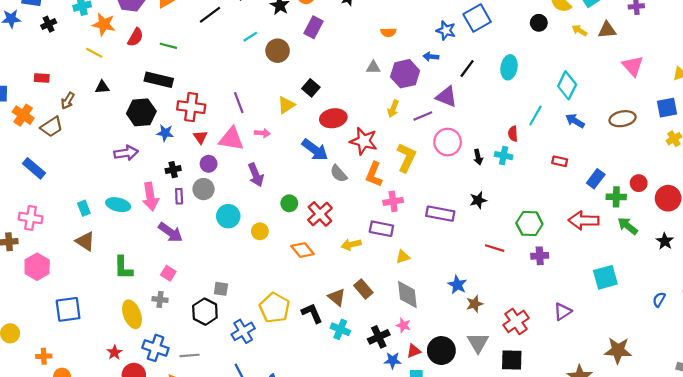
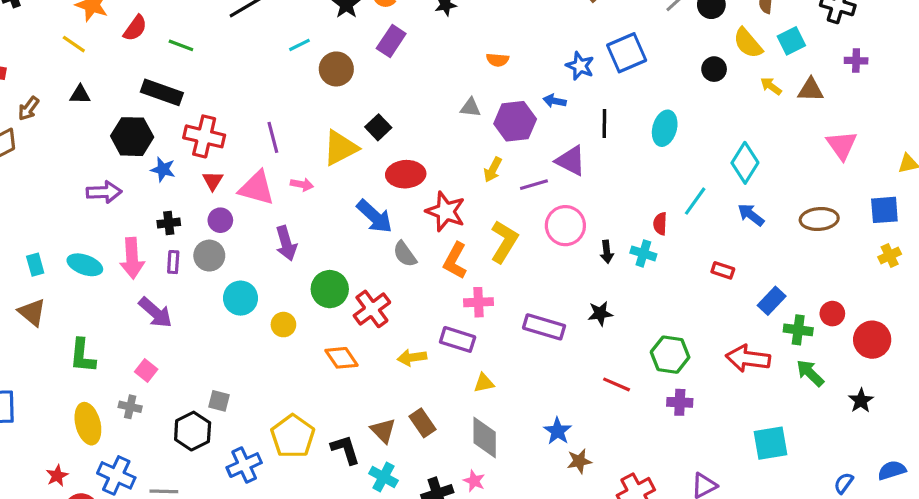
black line: (467, 69) -> (604, 123), turned -42
yellow triangle: (286, 105) -> (340, 148), size x1.4
green circle: (289, 203) -> (330, 289), size x1.5

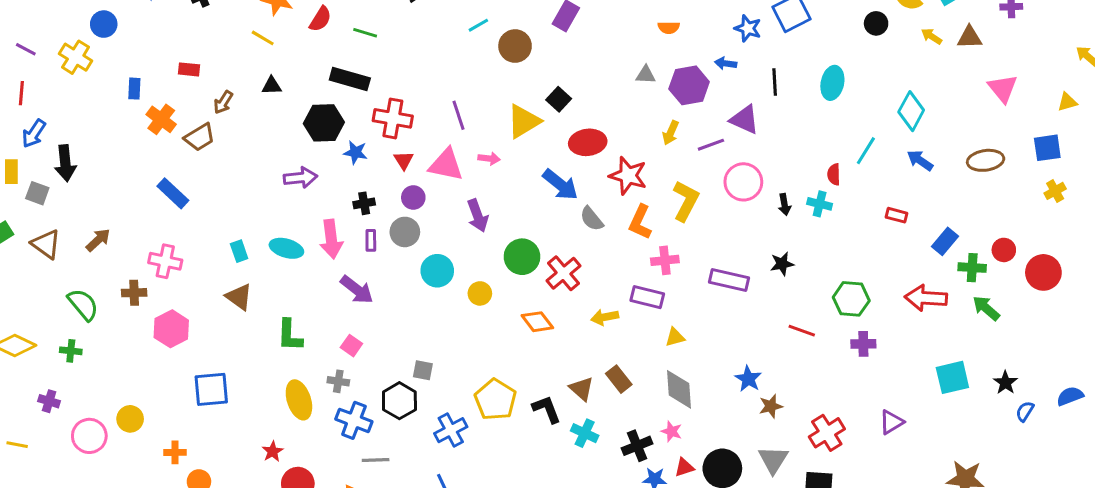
black star: (861, 401) -> (1005, 383), moved
blue cross: (116, 475) -> (354, 420), moved

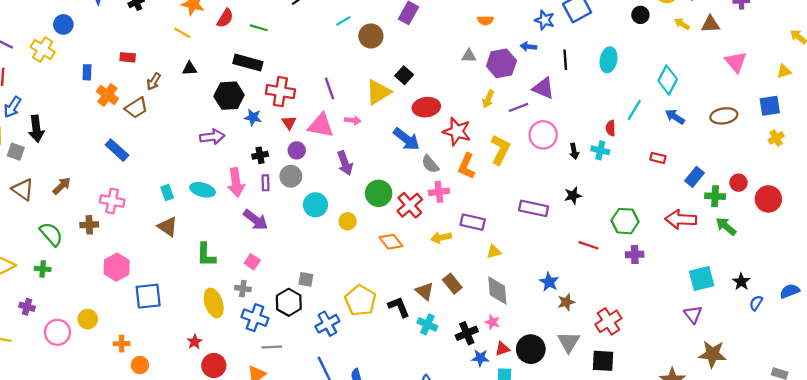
pink cross: (665, 260) -> (439, 192), moved
pink hexagon: (171, 329) -> (117, 267), moved
purple triangle: (892, 422) -> (693, 314), moved, turned -36

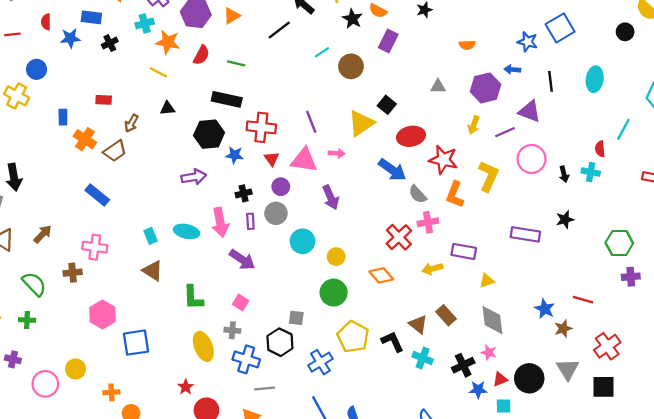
gray triangle: (469, 56) -> (438, 87), moved
green circle: (379, 193) -> (334, 293), moved
red line: (589, 245) -> (583, 300), moved

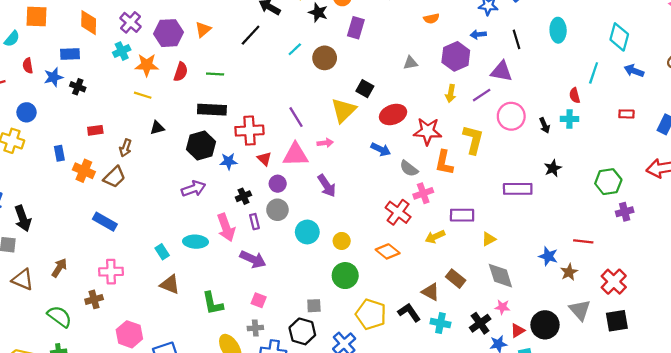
black cross: (110, 43) -> (78, 87), moved, turned -32
blue arrow: (392, 170) -> (381, 149), size x0.7

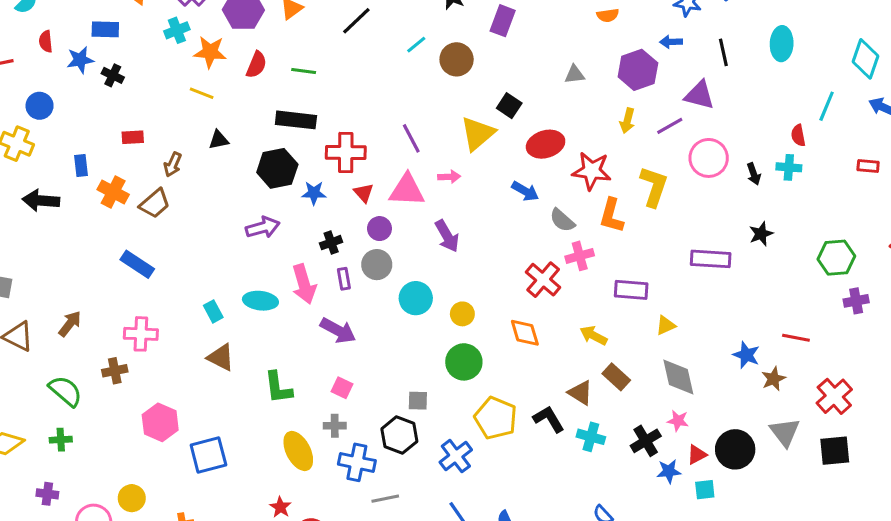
black arrow: (23, 218) -> (41, 201), moved, turned 110
yellow arrow: (435, 237) -> (594, 335), moved, turned 48
orange diamond: (388, 251) -> (525, 333), turned 30

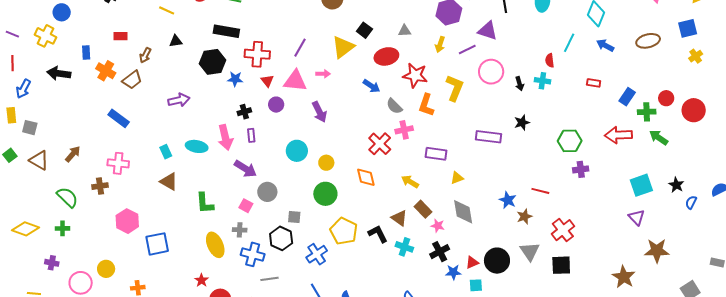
gray triangle: (575, 74) -> (405, 31), moved
purple line: (411, 138) -> (300, 48), turned 54
purple arrow: (263, 227) -> (179, 100), moved
gray circle: (377, 265) -> (267, 192), moved
pink star: (678, 421) -> (438, 226), moved

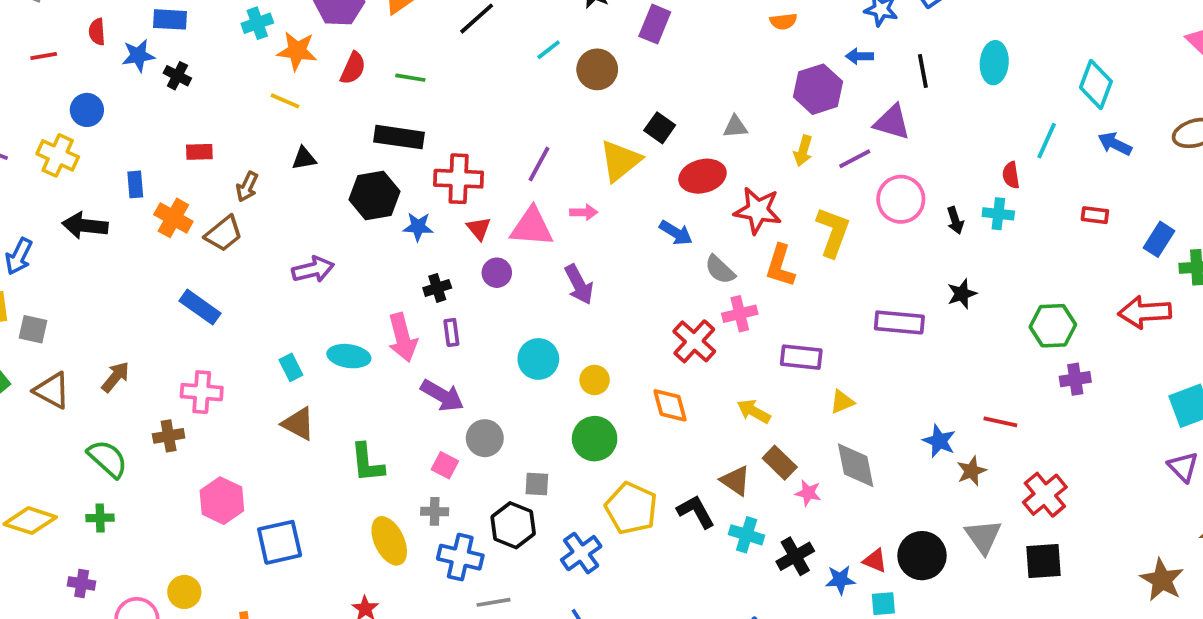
black cross: (440, 252) -> (795, 556), moved
red triangle: (472, 262) -> (875, 561), turned 48

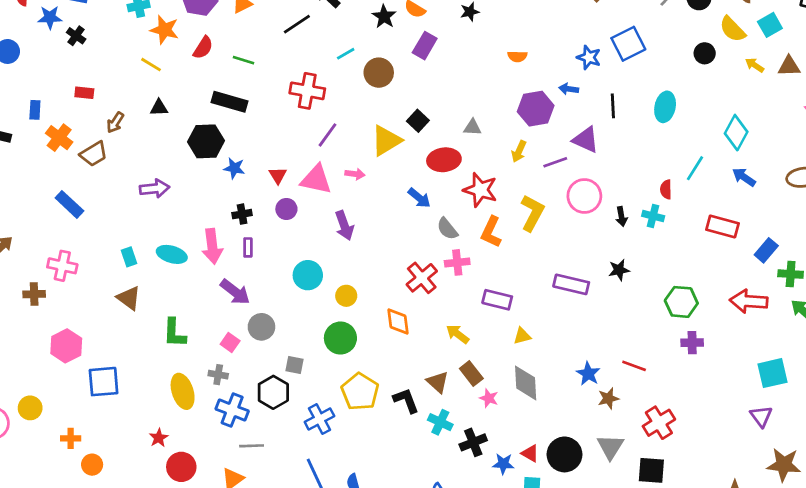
red cross: (459, 179) -> (307, 91), moved
red rectangle: (1095, 215) -> (722, 226), size x1.6

